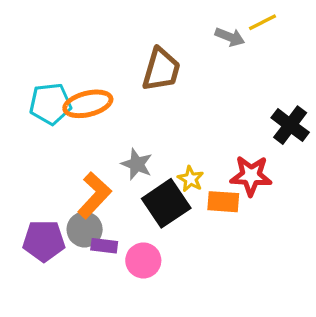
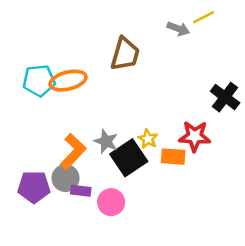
gray star: (137, 164) -> (106, 141), moved

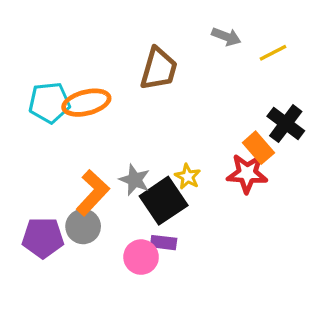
yellow line: (204, 17) -> (273, 53), moved
orange rectangle: (173, 157) -> (258, 148), moved, turned 45
purple rectangle: (81, 191) -> (164, 243), moved

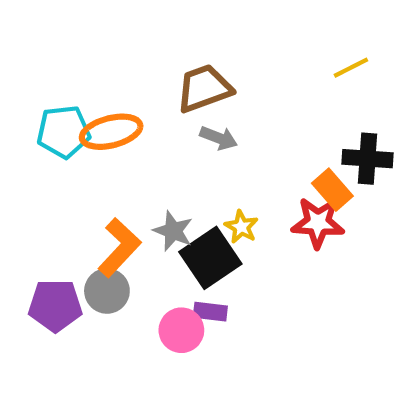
gray arrow: (226, 37) -> (219, 138), moved
brown trapezoid: (159, 69) -> (204, 88), turned -126
black cross: (286, 124) -> (367, 159), turned -33

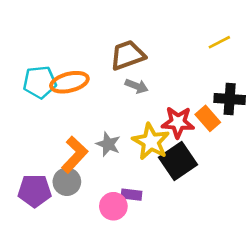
red star: (318, 223) -> (178, 122), moved
yellow star: (241, 227) -> (151, 142), size x1.8
black square: (210, 258) -> (178, 161), moved

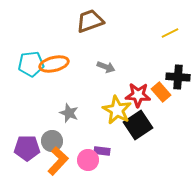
brown trapezoid: (128, 55) -> (90, 21), moved
gray star: (108, 144) -> (69, 113), moved
orange L-shape: (75, 155) -> (58, 161), moved

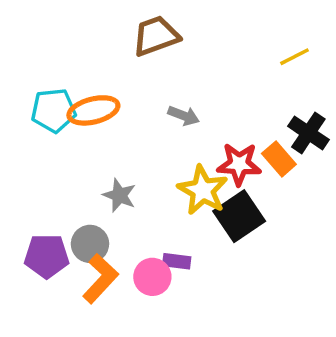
black cross: (178, 77) -> (308, 133), turned 30

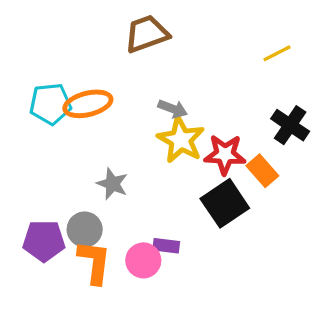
orange rectangle: (279, 159) -> (262, 171), moved
yellow star: (203, 190) -> (181, 140), moved
orange L-shape: (100, 279) -> (94, 262), turned -36

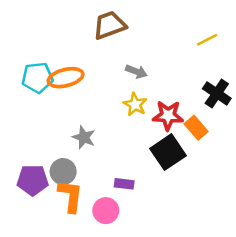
gray arrow: (173, 109) -> (136, 72), moved
yellow star: (181, 140) -> (135, 104), size x0.7
pink circle: (143, 260) -> (106, 211), moved

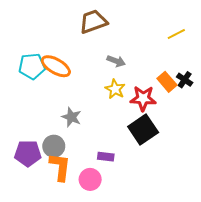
orange ellipse: (66, 78) -> (56, 66), turned 44
black cross: (217, 93) -> (185, 80), size x0.7
orange rectangle: (196, 128) -> (167, 82), moved

